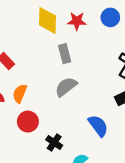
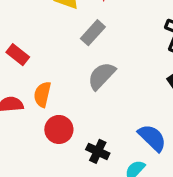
gray rectangle: (65, 54) -> (93, 33), turned 66
blue semicircle: (98, 126) -> (152, 138), moved

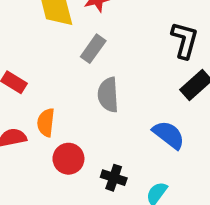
gray semicircle: (102, 76) -> (108, 95), turned -40
blue semicircle: (152, 138) -> (169, 135), moved

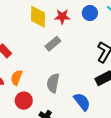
gray semicircle: (108, 95) -> (53, 83), moved

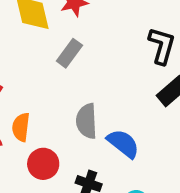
blue semicircle: (82, 102) -> (123, 144), moved

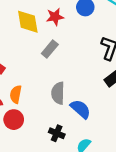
red circle: (43, 164) -> (14, 120), moved

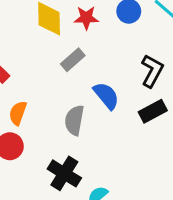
blue semicircle: (81, 109) -> (106, 96), moved
black cross: (57, 133) -> (64, 173), size x1.5

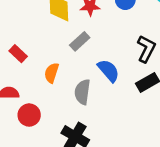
orange semicircle: (18, 113) -> (52, 73), moved

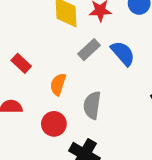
blue semicircle: (108, 71) -> (123, 53), moved
red circle: (29, 115) -> (54, 124), moved

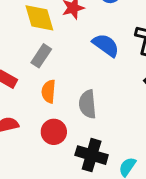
gray rectangle: (89, 50) -> (41, 56), moved

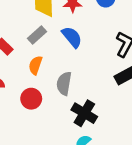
blue semicircle: (106, 45) -> (72, 37), moved
black cross: (92, 155) -> (84, 113), moved

